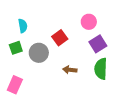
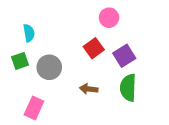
pink circle: (89, 22) -> (109, 18), moved
red square: (60, 38) -> (94, 48), moved
pink rectangle: (15, 85) -> (34, 108), moved

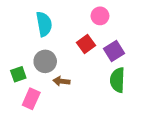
cyan semicircle: (29, 33) -> (44, 24), moved, size x1.5
green square: (20, 61) -> (18, 74), moved
brown arrow: (89, 89) -> (62, 81), moved

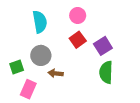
pink circle: (100, 16) -> (78, 15), moved

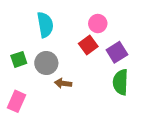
pink circle: (78, 15) -> (98, 24), moved
green square: (17, 67) -> (19, 59), moved
pink rectangle: (28, 89) -> (16, 101), moved

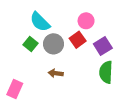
cyan semicircle: (45, 25) -> (40, 22), turned 145
green square: (19, 59) -> (30, 44), moved, turned -32
gray circle: (46, 63) -> (54, 44), moved

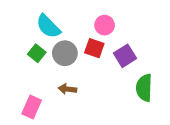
red square: (78, 40) -> (94, 48), turned -35
green semicircle: (106, 72) -> (144, 88), moved
pink rectangle: (15, 89) -> (32, 107), moved

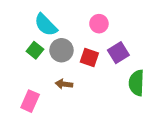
red square: (94, 48) -> (89, 58), moved

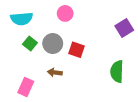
pink circle: (99, 24) -> (65, 13), moved
cyan semicircle: (46, 25) -> (22, 19), moved, turned -50
purple square: (118, 53) -> (124, 28), moved

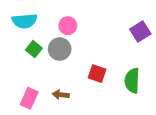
pink circle: (65, 13) -> (68, 26), moved
red square: (77, 50) -> (97, 74), moved
brown arrow: (55, 73) -> (61, 95), moved

